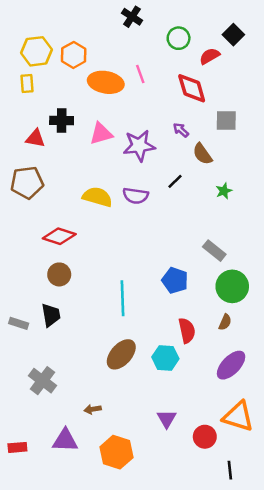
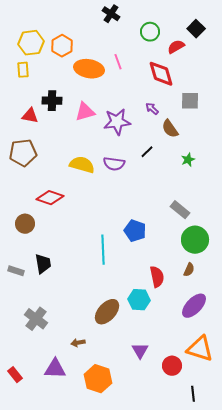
brown circle: (59, 274) -> (25, 224), moved
blue pentagon: (175, 280) -> (135, 231), moved
brown ellipse: (121, 354) -> (107, 312), moved
red rectangle: (17, 447) -> (15, 375), turned 56

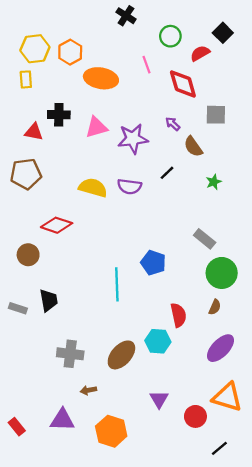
pink line: (118, 62) -> (146, 65), moved
gray cross: (36, 319) -> (70, 354), moved, turned -30
black line: (193, 394) -> (219, 448), turned 56

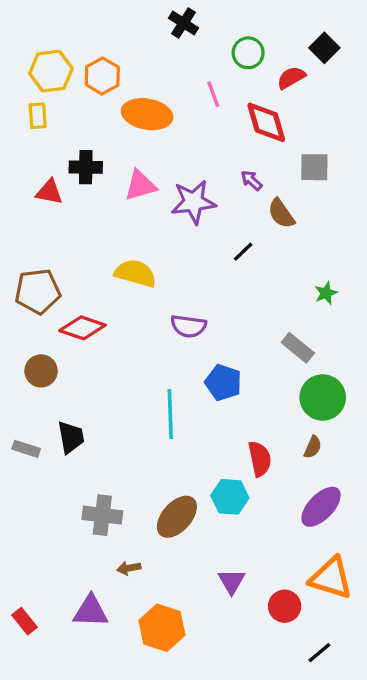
brown pentagon: (26, 174) -> (38, 291), moved
green star: (214, 182) -> (326, 293), moved
purple semicircle: (129, 186) -> (188, 326), moved

